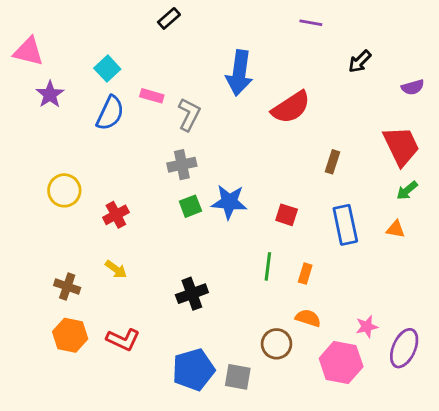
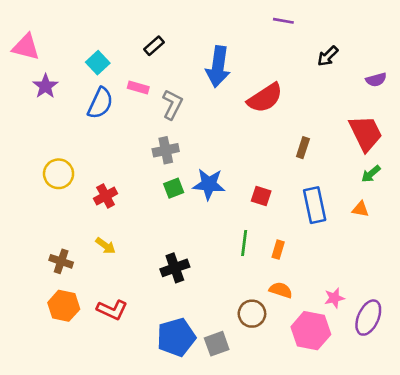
black rectangle: (169, 18) -> (154, 46), moved
gray square: (238, 377) -> (217, 344), turned -30

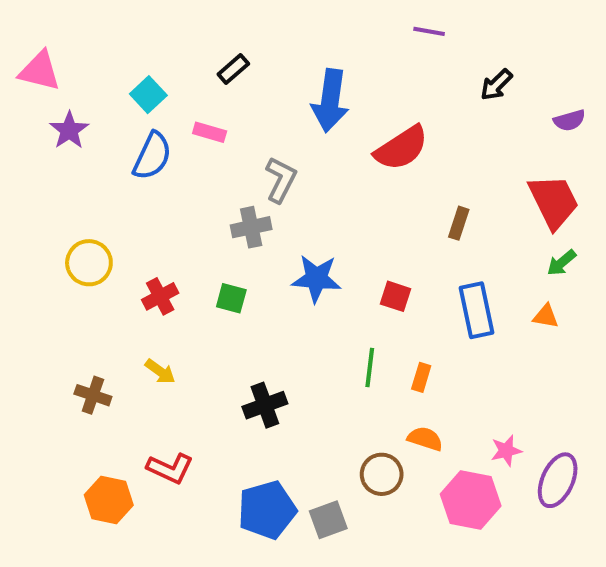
gray L-shape: (172, 104) -> (281, 180), moved
green square: (174, 188) -> (231, 298), moved, turned 36
orange hexagon: (64, 306) -> (109, 500), moved

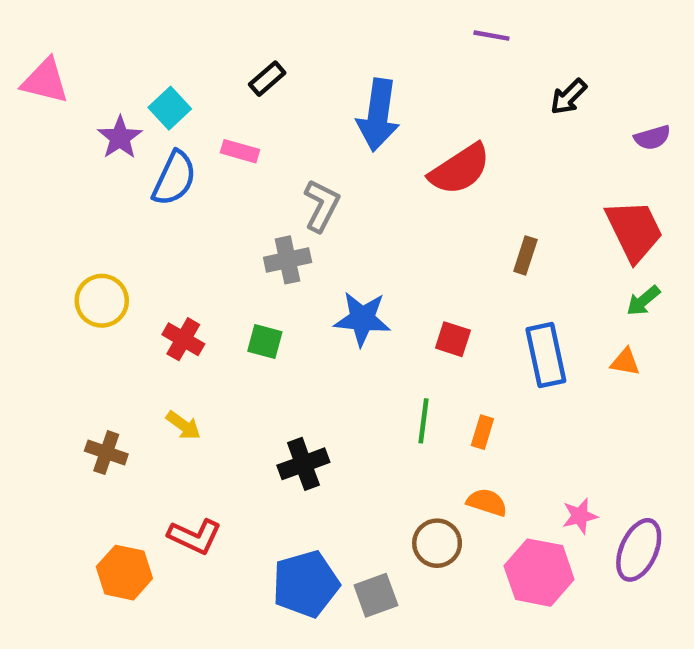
purple star: (69, 130) -> (120, 138), moved
red cross: (160, 296) -> (183, 339), turned -32

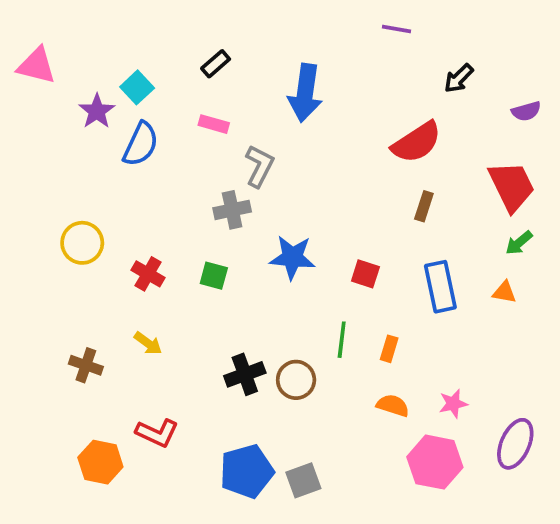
pink rectangle: (240, 151) -> (214, 124), moved
red semicircle: (460, 169) -> (417, 142), moved
pink star: (580, 516) -> (453, 404), moved
brown circle: (437, 543) -> (296, 380), moved

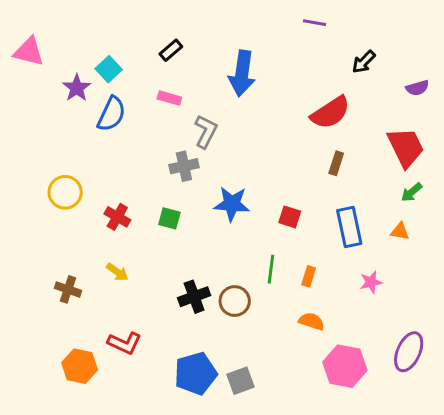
pink star: (453, 404) -> (371, 282), moved

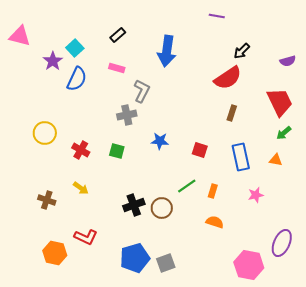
black arrow: (364, 62) -> (242, 51), moved
blue star: (232, 204) -> (160, 141), size x0.7
green line: (271, 269) -> (187, 186), turned 48
pink hexagon: (345, 366) -> (249, 265), moved

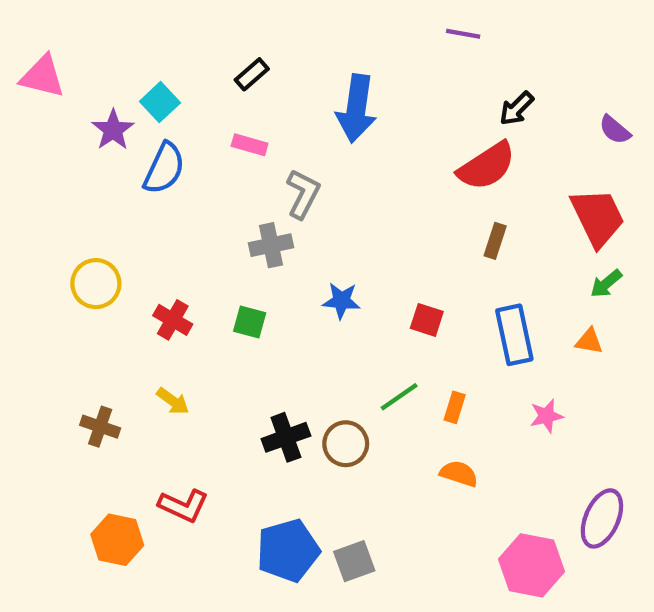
purple semicircle: (288, 61) -> (615, 130), turned 56

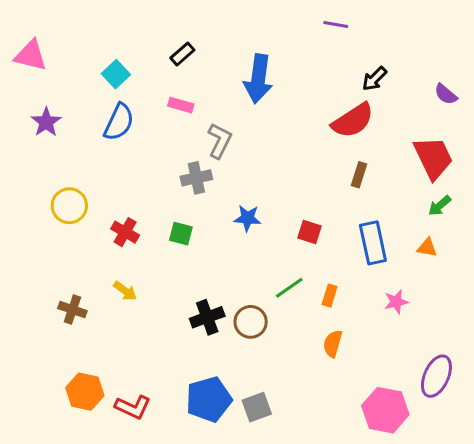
purple star: (113, 130) -> (46, 122), moved
orange semicircle: (459, 474) -> (333, 344), turned -92
red L-shape: (183, 506) -> (133, 407), moved

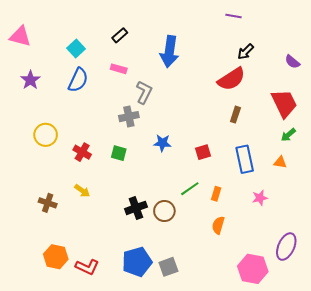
purple line: (336, 25) -> (233, 16), moved
red square: (309, 232) -> (203, 152), turned -35

